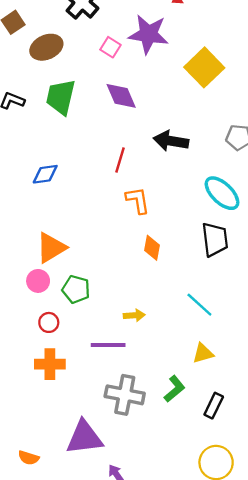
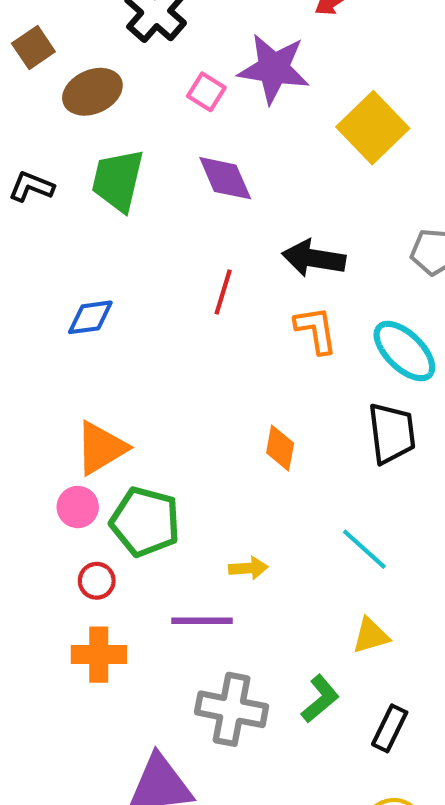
orange L-shape: (138, 200) -> (316, 330), moved
green pentagon: (76, 289) -> (145, 522), size x1.4

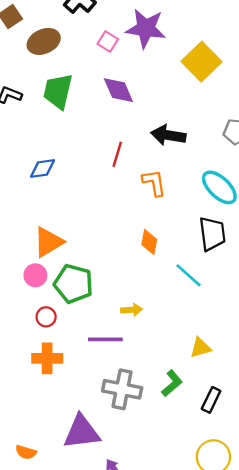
orange L-shape: (316, 330) -> (154, 183), moved
cyan line: (364, 549) -> (189, 275), moved

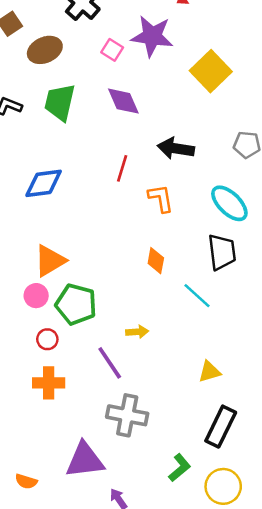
blue diamond: (42, 168) -> (44, 183), size x1.4
purple line: (105, 339) -> (110, 363), turned 56
green L-shape: (172, 383) -> (180, 468), moved
black rectangle: (211, 400) -> (221, 427), size x1.5

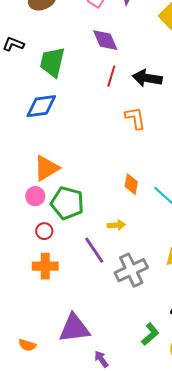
green trapezoid: (60, 102) -> (52, 62), moved
red line: (122, 168) -> (111, 76), moved
orange diamond: (156, 261) -> (131, 184), moved
gray cross: (127, 415) -> (131, 270), moved, turned -36

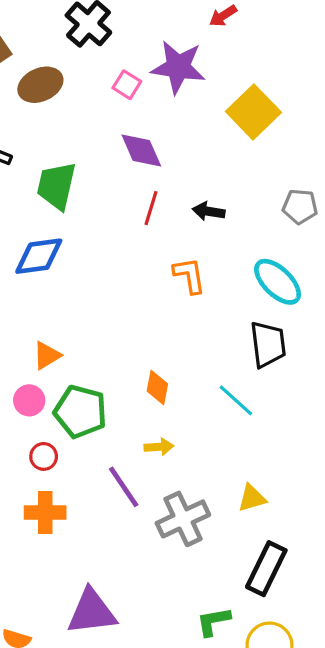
black arrow: (147, 78) -> (209, 211), size x0.7
orange triangle: (46, 168) -> (47, 356), size x0.7
orange diamond: (131, 184) -> (157, 388), moved
green L-shape: (150, 334) -> (213, 621), turned -150

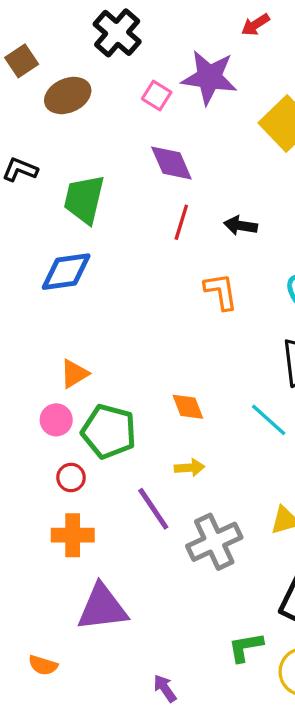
orange diamond: (157, 388) -> (188, 407), turned -32
purple triangle: (92, 612) -> (102, 608), moved

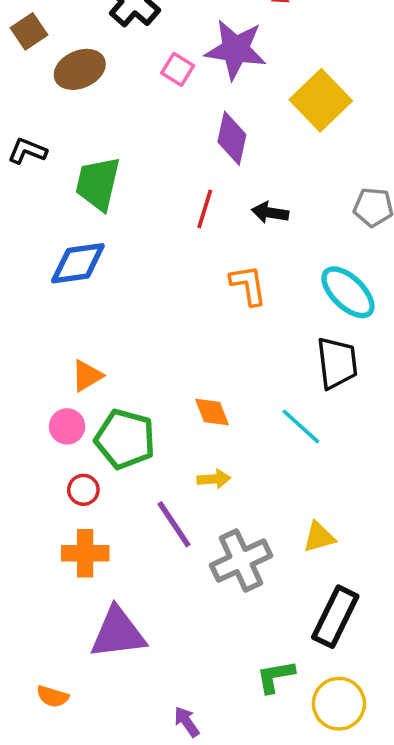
purple diamond: (171, 163) -> (232, 138), moved, turned 36

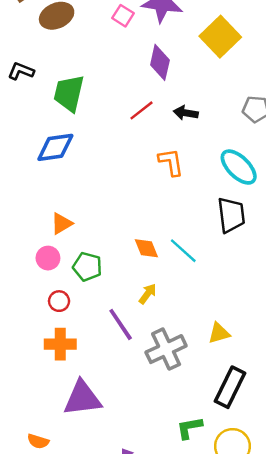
red line: (205, 209) -> (141, 110), turned 35
cyan line: (301, 426) -> (183, 251), moved
green pentagon: (125, 439) -> (87, 267), size x0.7
yellow arrow: (214, 479) -> (148, 294), turned -50

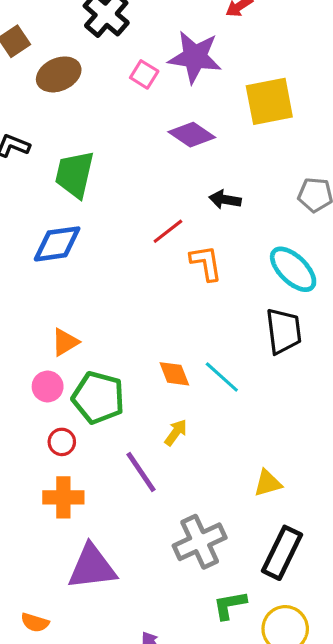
yellow square: (220, 37) -> (269, 101), turned 33
purple diamond: (160, 62) -> (192, 135), turned -68
red line: (141, 110) -> (168, 231), moved
green pentagon: (87, 267) -> (98, 398), size x1.4
gray cross: (166, 349) -> (200, 542), moved

